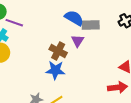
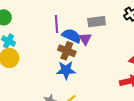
blue semicircle: (74, 18) -> (71, 36), moved
purple line: (14, 23) -> (56, 24), moved, turned 72

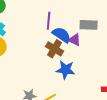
purple triangle: (85, 39) -> (75, 40), turned -40
blue star: (66, 70) -> (65, 70), moved

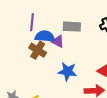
blue semicircle: (62, 35) -> (45, 36), turned -30
blue star: (65, 70) -> (67, 71), moved

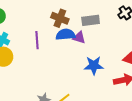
purple line: (32, 22) -> (37, 40), moved
brown cross: (38, 50) -> (60, 18), moved

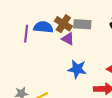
brown cross: (60, 18) -> (63, 24), moved
blue semicircle: (66, 35) -> (43, 27), moved

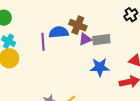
gray rectangle: (82, 24) -> (101, 40), moved
purple triangle: (68, 39) -> (85, 39), turned -40

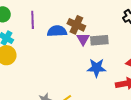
purple triangle: (85, 39) -> (83, 39), turned -40
purple line: (43, 42) -> (33, 20), moved

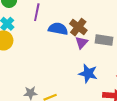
gray rectangle: (99, 40) -> (104, 40), moved

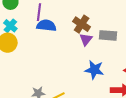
blue semicircle: (58, 29) -> (46, 25), moved

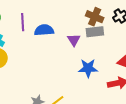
brown cross: (82, 24) -> (95, 17), moved
blue semicircle: (46, 25) -> (44, 30), moved

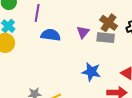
blue semicircle: (44, 30) -> (51, 35), moved
purple triangle: (74, 40) -> (83, 32), moved

